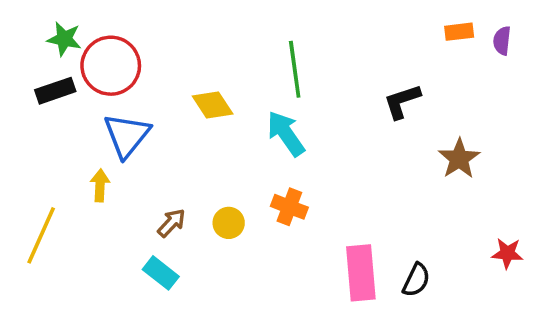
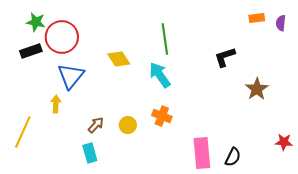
cyan rectangle: (161, 273) -> (90, 153), turned 36

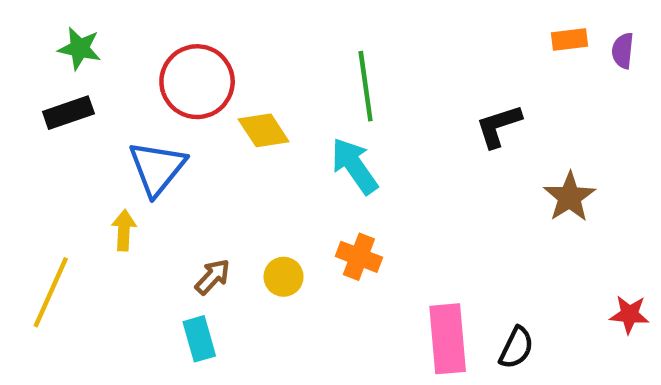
red circle: (62, 37) -> (197, 82), moved

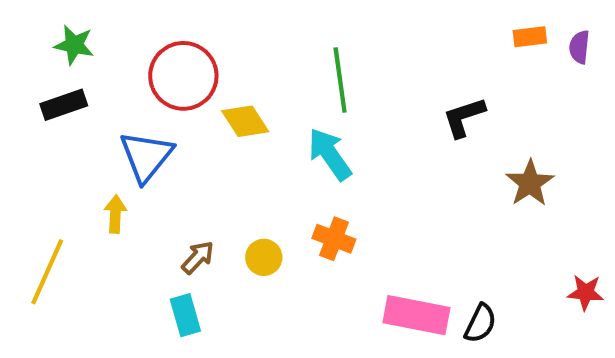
pink rectangle: (448, 339) -> (416, 315), turned -74

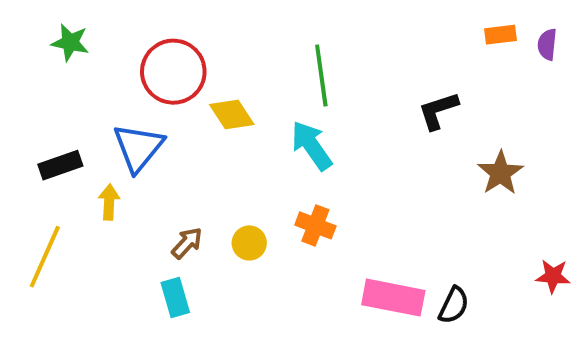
black rectangle: (64, 105) -> (60, 165), moved

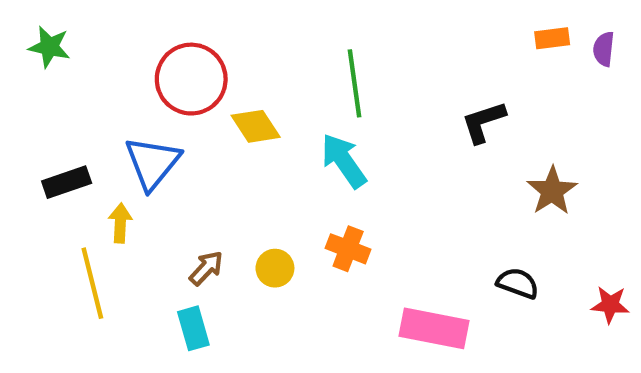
green star: (70, 42) -> (49, 47), moved
yellow line: (45, 257) -> (92, 283), moved, turned -38
black semicircle: (454, 305) -> (518, 283), moved, turned -96

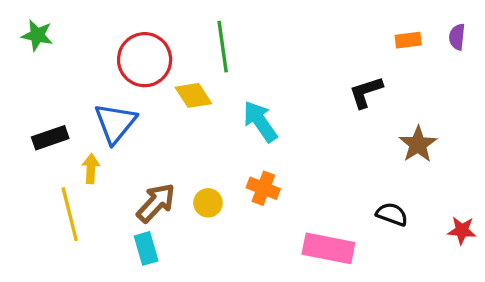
orange rectangle: (552, 38) -> (408, 40), moved
green line: (354, 83) -> (223, 47), moved
brown arrow: (206, 268) -> (156, 203), size x1.5

